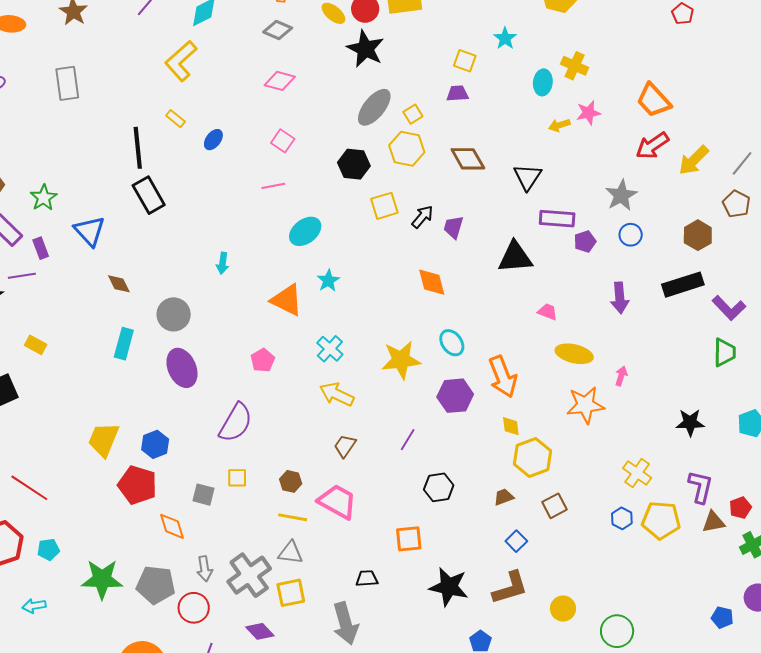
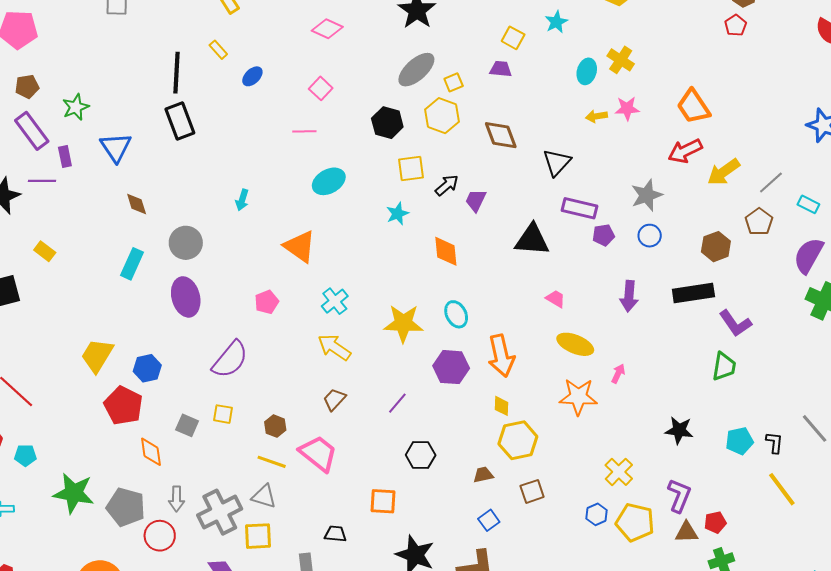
cyan star: (328, 281) -> (398, 214), moved

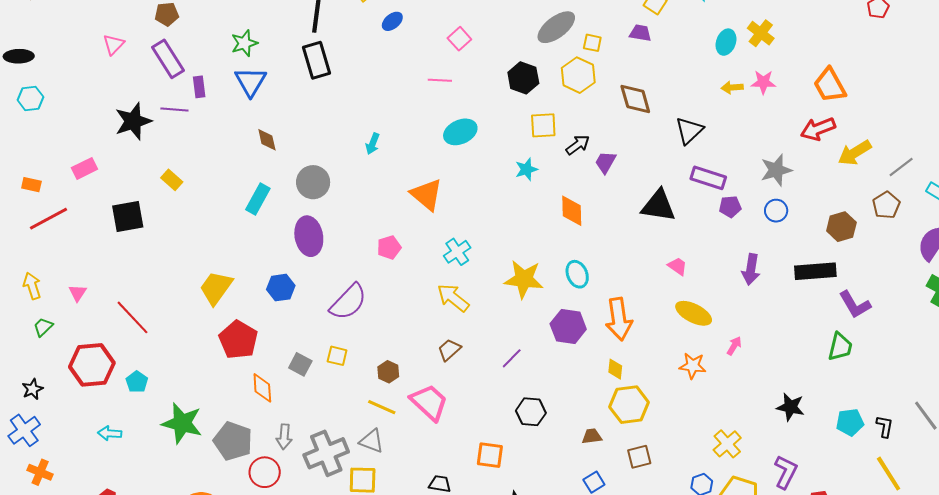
yellow square: (454, 82) -> (592, 43), turned 30
green star: (76, 107) -> (244, 43), moved
blue hexagon: (147, 368) -> (281, 288), moved
orange star: (578, 397) -> (693, 366), size x0.7
cyan pentagon: (25, 455) -> (137, 382), turned 30

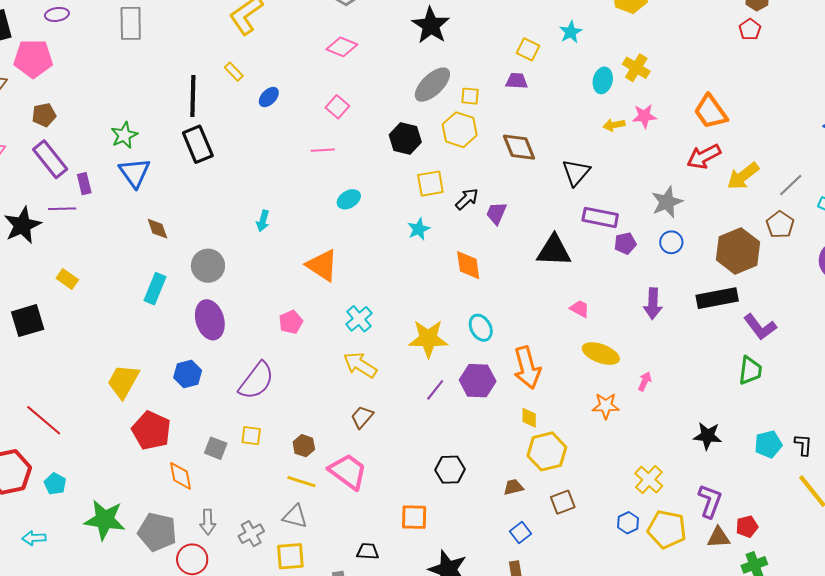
cyan ellipse: (460, 132) -> (349, 199), size x0.7
brown hexagon: (841, 227) -> (738, 251), size x1.5
purple line: (512, 358) -> (435, 390), moved
gray cross: (326, 453) -> (251, 534), size x0.6

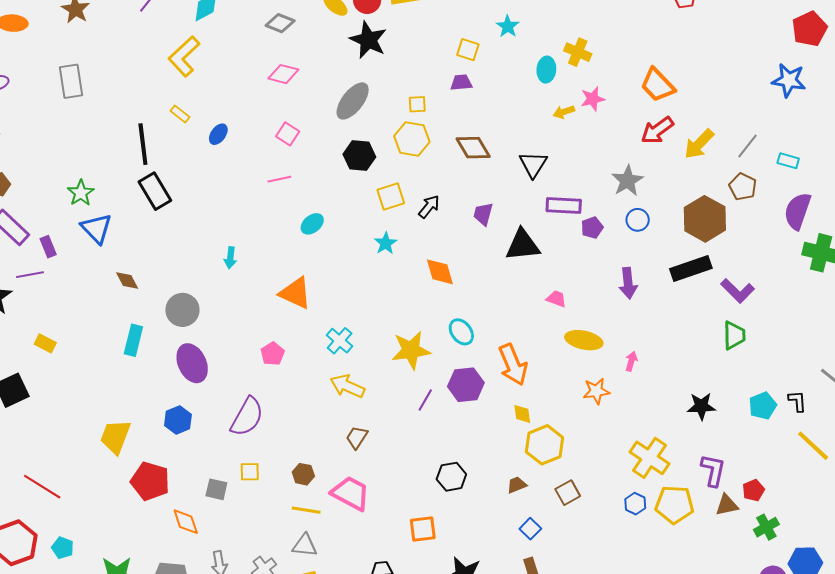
gray ellipse: (432, 85) -> (353, 101), moved
purple trapezoid: (496, 213) -> (483, 214), moved
yellow cross: (649, 480) -> (650, 458), size x1.4

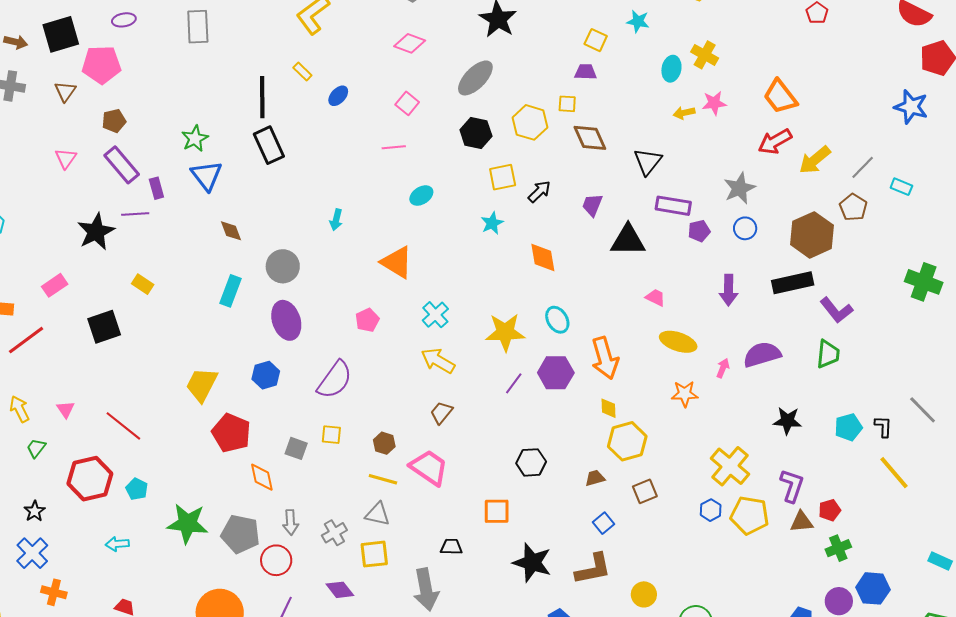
cyan star: (508, 26) -> (638, 21), turned -30
yellow square: (417, 104) -> (567, 104), moved
purple semicircle: (798, 211) -> (762, 354), moved, turned 48

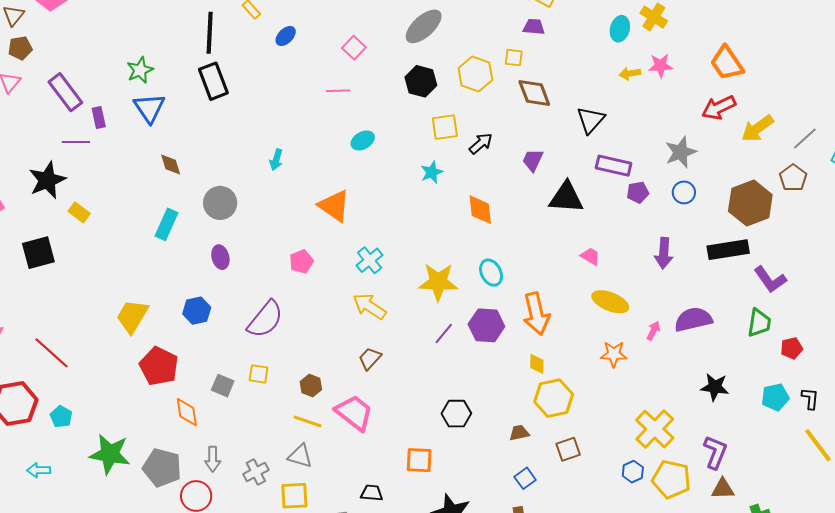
brown pentagon: (114, 121) -> (20, 48), moved
black star: (96, 232) -> (47, 180), moved
purple ellipse: (286, 320) -> (220, 257), size x0.6
red pentagon: (830, 510) -> (792, 348), moved

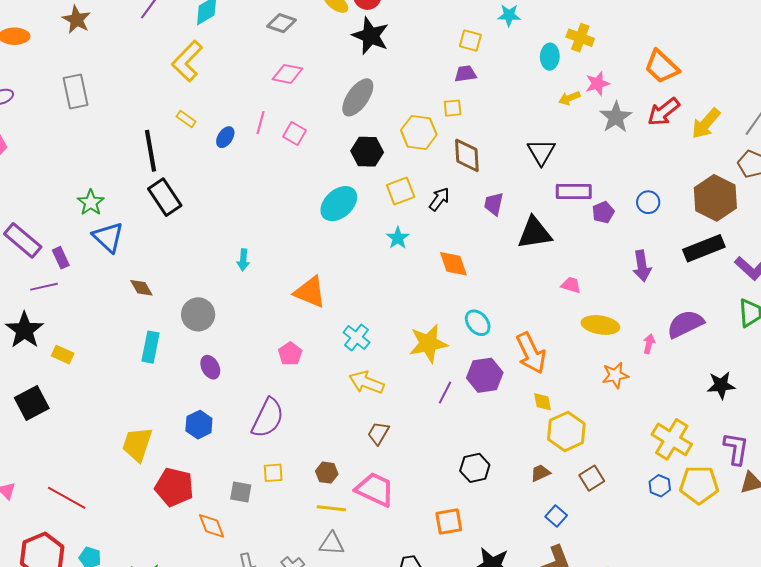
pink line: (338, 91) -> (260, 123), moved, turned -60
brown diamond: (534, 93) -> (467, 155), moved, turned 30
cyan ellipse: (363, 141) -> (339, 204), moved, size x1.6
gray star: (681, 152) -> (616, 117), moved

